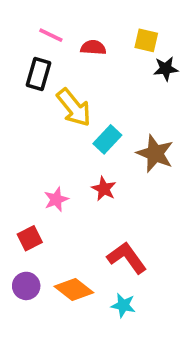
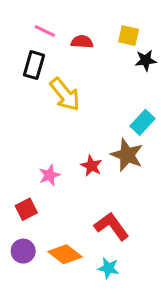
cyan rectangle: (107, 139) -> (143, 122), moved
brown star: (155, 153) -> (127, 155), moved

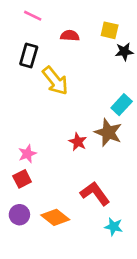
pink line: (45, 31) -> (33, 16), moved
pink star: (49, 175) -> (27, 154), moved
cyan star: (108, 268) -> (114, 227), moved

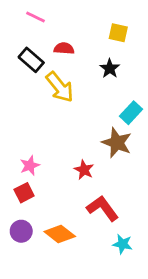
red semicircle: (70, 36) -> (64, 48), moved
black star: (124, 52) -> (110, 68), moved, turned -30
black rectangle: (29, 56) -> (31, 60), turned -65
red star: (78, 142) -> (84, 170), moved

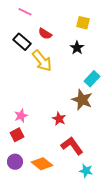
red semicircle: (64, 48) -> (45, 34), turned -152

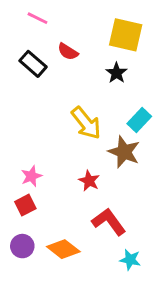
yellow square: (83, 23) -> (126, 35), size x1.6
yellow arrow: (42, 61) -> (86, 123), moved

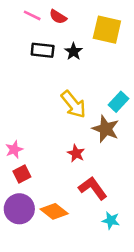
red semicircle: (68, 52) -> (58, 17), moved
black rectangle: (33, 64) -> (43, 50), moved, turned -35
black star: (116, 73) -> (73, 52), moved
pink star: (31, 176) -> (14, 149), moved
purple circle: (22, 246) -> (19, 209), size x1.5

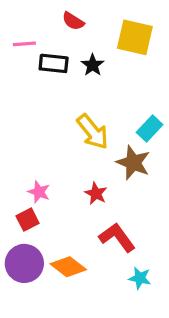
pink line: (32, 15) -> (24, 44), moved, turned -30
pink star: (14, 149) -> (39, 192), moved, turned -30

